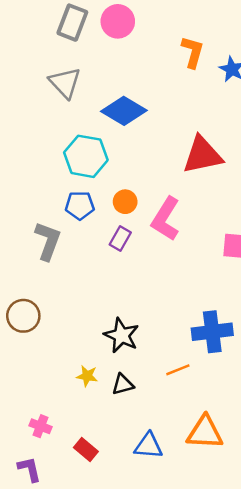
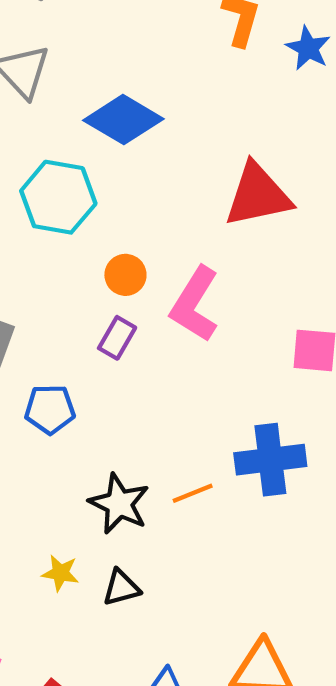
blue pentagon: (80, 205) -> (50, 409), moved
blue cross: (212, 332) -> (270, 460), moved
orange line: (178, 370) -> (193, 493), moved

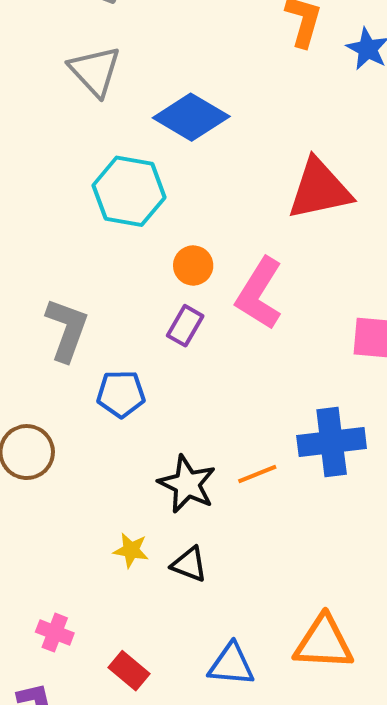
black triangle: (121, 588) -> (189, 564), turned 36

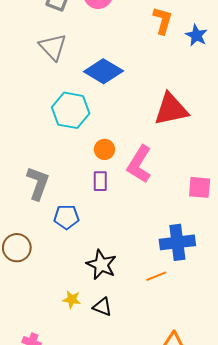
purple rectangle: (185, 326) -> (100, 181), turned -30
orange line: (257, 474) -> (156, 276), moved

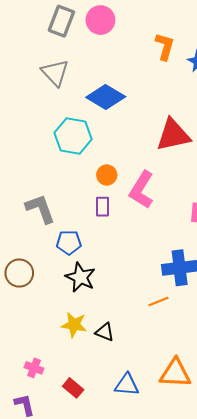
gray L-shape: (38, 183) -> (40, 209), turned -40
black star: (101, 265) -> (80, 277), moved
yellow star: (72, 299) -> (74, 325), size x1.4

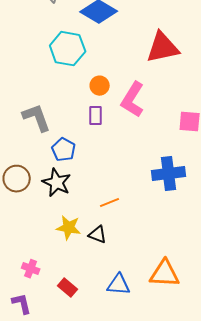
blue pentagon: (69, 242) -> (64, 150), turned 30
black star: (80, 277) -> (57, 183), moved
orange line: (158, 302) -> (110, 203), moved

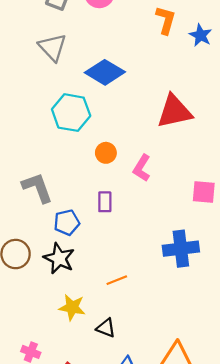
pink L-shape: (133, 100) -> (142, 168), size x0.7
purple rectangle: (96, 116) -> (105, 202), moved
blue pentagon: (64, 150) -> (67, 222), turned 30
black triangle: (98, 235) -> (106, 328), moved

